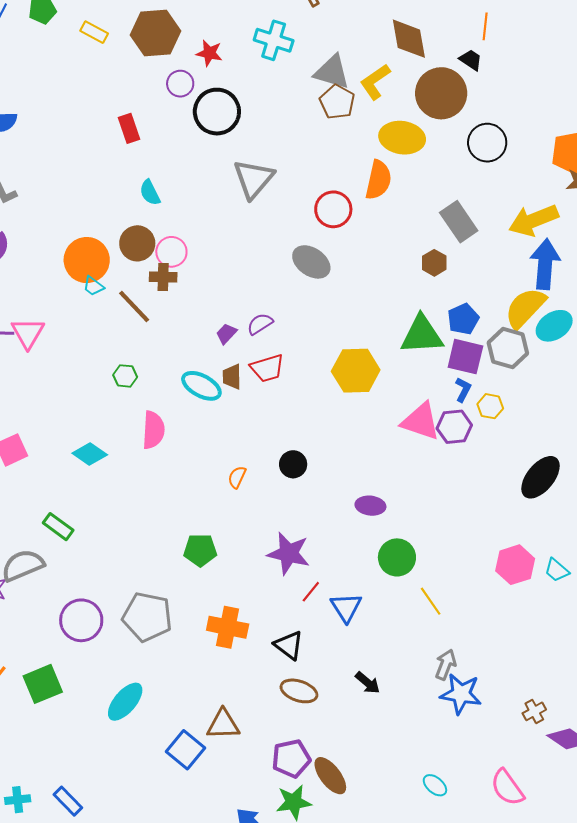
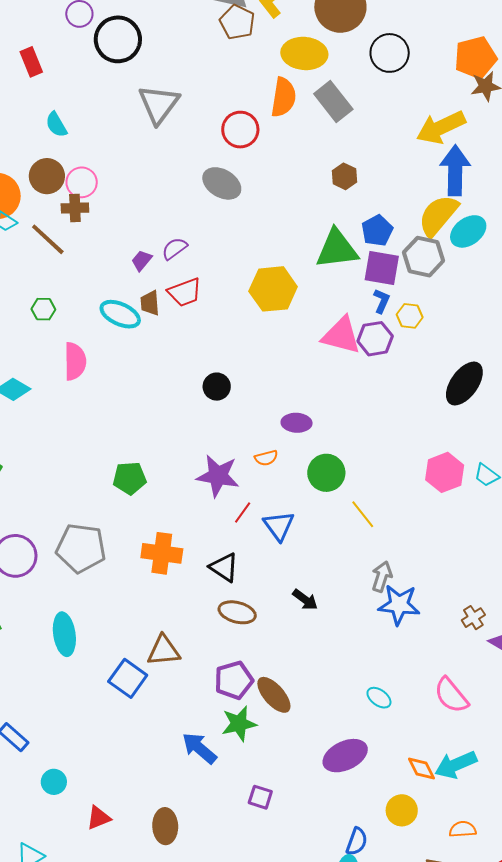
gray rectangle: (459, 222) -> (333, 101), moved
orange semicircle: (237, 477) -> (266, 458), moved, turned -125
cyan ellipse: (125, 702) -> (64, 634), turned -45

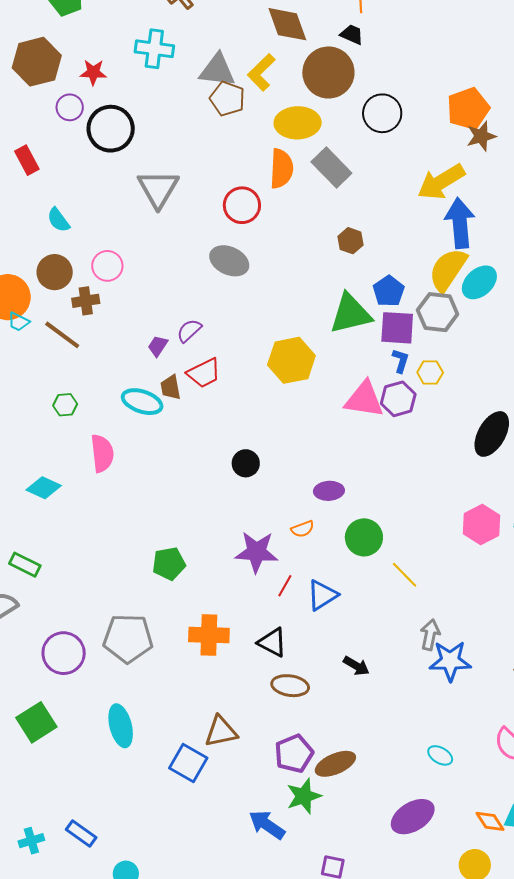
pink circle: (82, 182) -> (107, 266), moved
blue triangle: (279, 526) -> (322, 595), turned 40
brown ellipse: (274, 695) -> (335, 764), turned -66

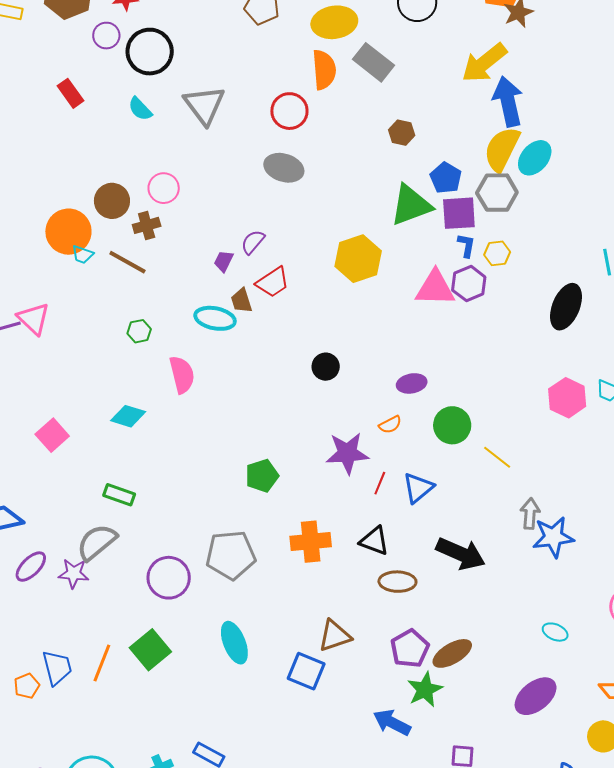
cyan semicircle: (58, 220) -> (140, 109), moved
black arrow: (356, 666) -> (461, 554), size x1.8

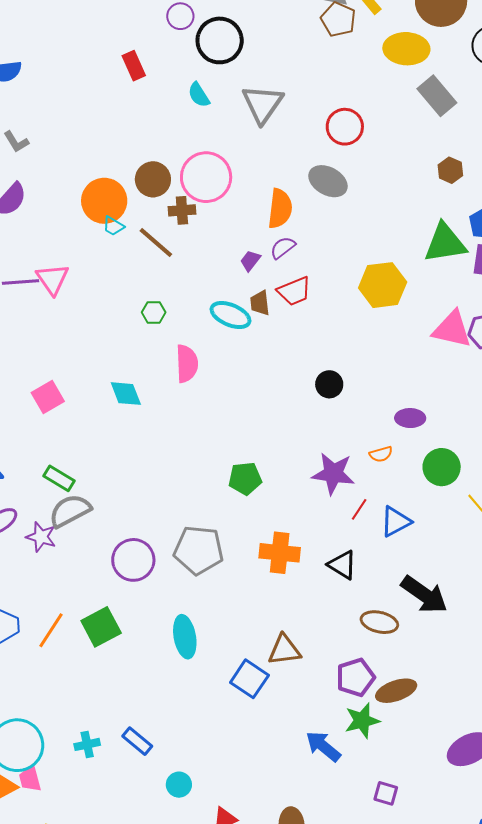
orange semicircle: (324, 70) -> (280, 209), moved
pink circle: (164, 188) -> (206, 177), size x1.6
cyan diamond: (128, 416) -> (126, 394), turned 40
green rectangle: (119, 495) -> (59, 478), moved
brown ellipse: (397, 582) -> (379, 622), moved

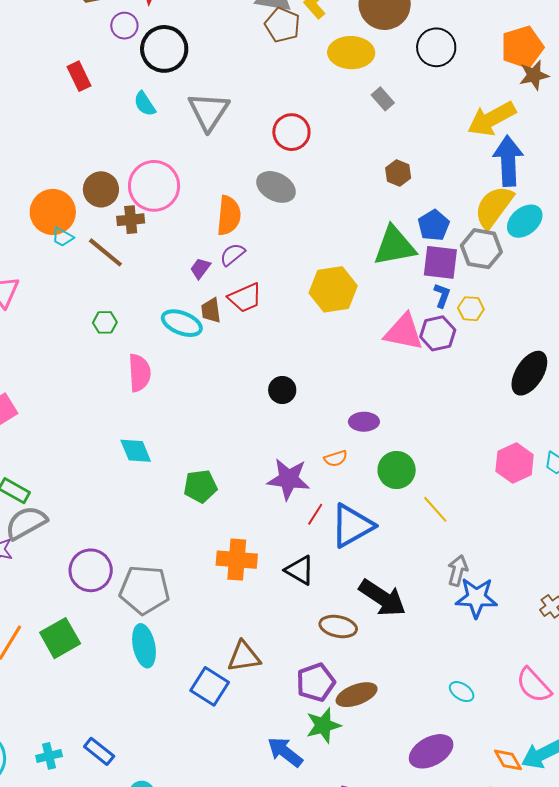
gray rectangle: (437, 96) -> (383, 99), size x0.6
cyan diamond: (126, 394) -> (136, 451), moved
blue triangle: (396, 522) -> (352, 526), size x1.4
gray pentagon: (199, 550) -> (144, 590), moved

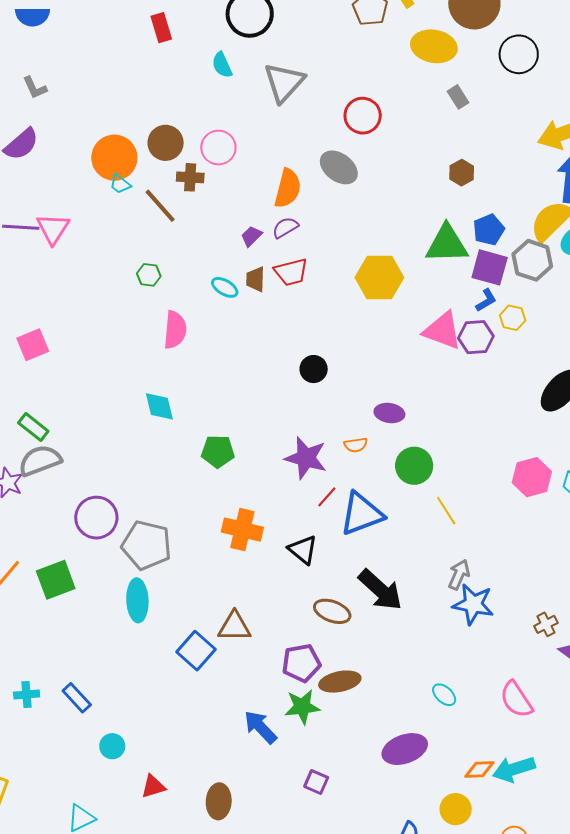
pink circle: (154, 186) -> (218, 148), size x0.7
blue L-shape: (442, 295) -> (486, 300), turned 30
cyan ellipse: (182, 323) -> (225, 287), size x0.7
orange diamond: (508, 760) -> (479, 769), turned -72

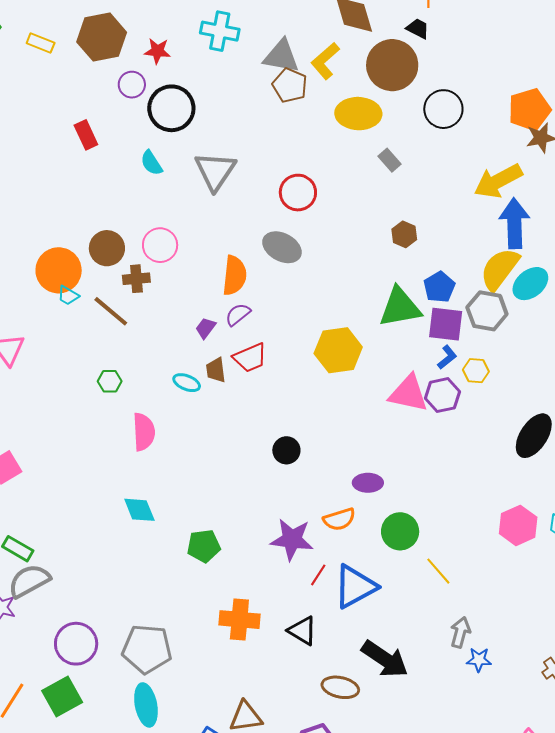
orange semicircle: (356, 445) -> (339, 519), size x1.4
purple circle: (96, 518) -> (76, 644), moved
blue star: (473, 604) -> (479, 660), size x0.6

